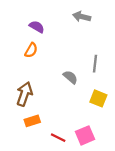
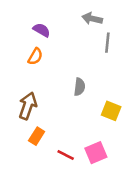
gray line: (95, 64) -> (107, 43), moved
gray semicircle: (70, 77) -> (80, 87), turned 56
orange rectangle: (32, 121) -> (37, 136), turned -40

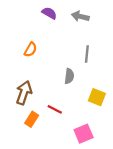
purple semicircle: (42, 30) -> (49, 13), moved
gray line: (107, 43) -> (87, 54), moved
red line: (66, 155) -> (55, 109), moved

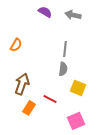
orange semicircle: (31, 50) -> (16, 45), moved
gray line: (87, 54) -> (65, 49), moved
yellow square: (97, 97) -> (78, 88), moved

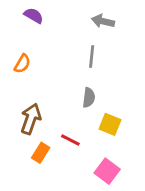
purple semicircle: (45, 12) -> (34, 16), moved
gray line: (65, 49) -> (92, 57), moved
pink square: (76, 121) -> (107, 171), turned -30

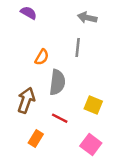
orange semicircle: (22, 64) -> (42, 57), moved
gray semicircle: (89, 98) -> (57, 82), moved, size x1.5
orange rectangle: (41, 153) -> (36, 139), moved

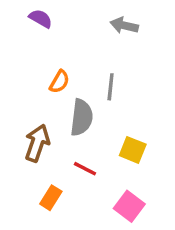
gray line: (78, 48) -> (111, 87), moved

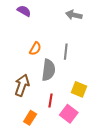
red line: (85, 169) -> (50, 101), turned 72
pink square: (129, 206) -> (69, 114), moved

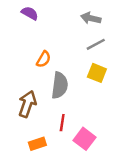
gray line: (66, 52) -> (96, 44), moved, turned 56
yellow square: (79, 89) -> (97, 73), moved
orange rectangle: (30, 118) -> (37, 144), turned 40

